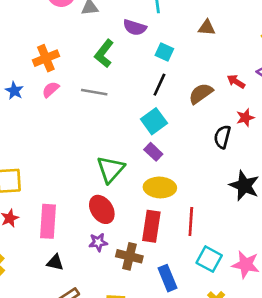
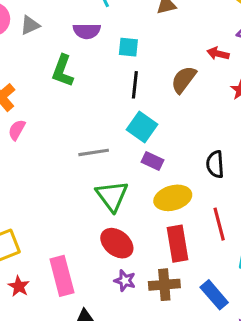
gray line: (94, 92) -> (94, 152), moved
black semicircle: (222, 137) -> (215, 164), moved
purple star: (98, 242) -> (125, 281), turned -30

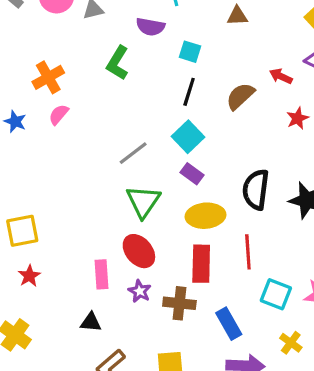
gray line: (94, 152) -> (133, 153), turned -40
black semicircle: (215, 164) -> (256, 190), size x1.4
pink rectangle: (62, 276) -> (102, 274), moved, size x0.7

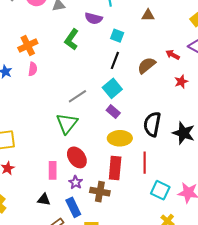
pink semicircle: (59, 114) -> (33, 69), turned 144
green triangle: (143, 201) -> (67, 123), moved
blue rectangle: (229, 324) -> (73, 207), moved

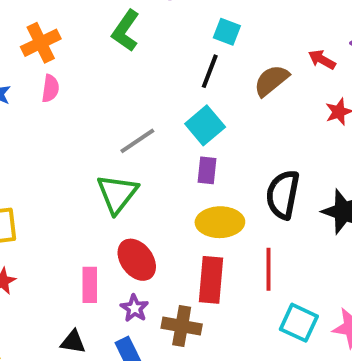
cyan square: (117, 36) -> (227, 32), moved
purple rectangle: (113, 112) -> (207, 170), turned 56

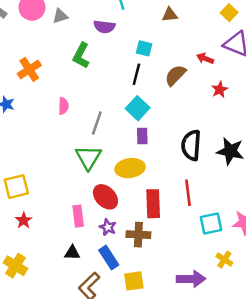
pink semicircle: (50, 88) -> (63, 106), moved
gray line: (137, 141) -> (97, 123), turned -30
yellow ellipse: (220, 222) -> (130, 168), moved
cyan square: (299, 323) -> (211, 224), turned -30

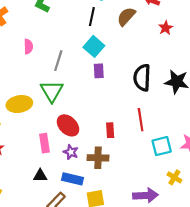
yellow ellipse: (130, 168) -> (19, 104), moved
red rectangle: (153, 204) -> (110, 130), size x0.6
blue rectangle: (109, 258) -> (73, 179), turned -42

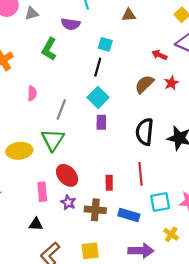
brown semicircle: (126, 16) -> (144, 84), moved
blue rectangle: (73, 179) -> (129, 215), moved

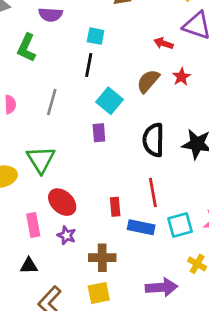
cyan square: (98, 97) -> (110, 101), moved
gray line: (61, 109) -> (52, 102), moved
brown cross: (95, 210) -> (102, 258), moved
blue rectangle: (129, 215) -> (141, 227), moved

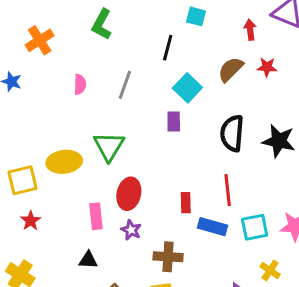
cyan square: (96, 36) -> (196, 16), moved
red arrow: (164, 43) -> (250, 30), turned 60
red star: (181, 77) -> (267, 67), turned 30
red ellipse: (62, 202) -> (129, 194), turned 56

